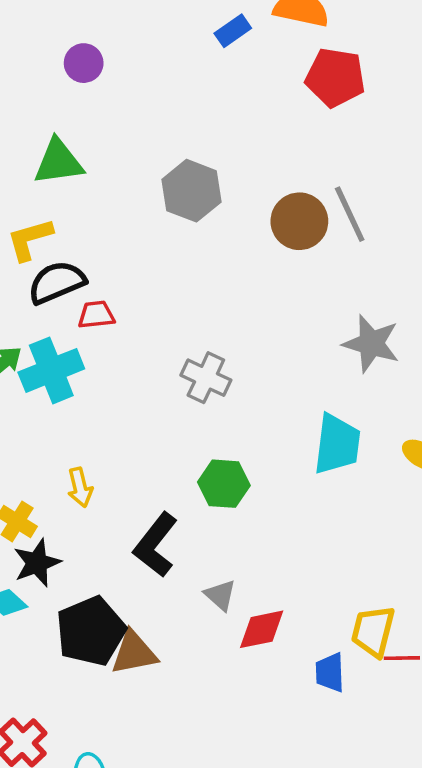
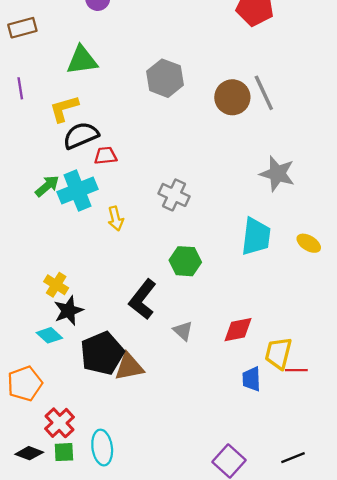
yellow arrow: (80, 487) -> (116, 219), moved
red diamond: (262, 629) -> (238, 330), moved

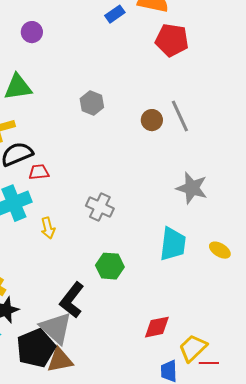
gray hexagon: (165, 78) -> (92, 103), size x0.7
brown circle: (232, 97) -> (152, 120), size x0.7
gray triangle: (183, 331) -> (56, 328), moved, size x1.8
yellow trapezoid: (278, 353) -> (193, 348), turned 32

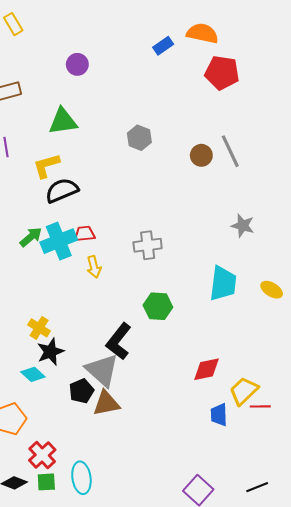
red trapezoid: (39, 172) -> (85, 234), moved
gray star: (192, 188) -> (243, 226), size x0.7
gray cross: (100, 207) -> (148, 245), turned -32
black pentagon: (36, 348) -> (81, 391), size x0.6

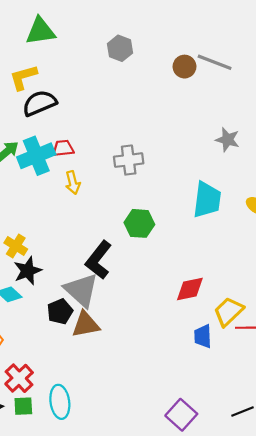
gray line: (230, 151) -> (215, 62), turned -44

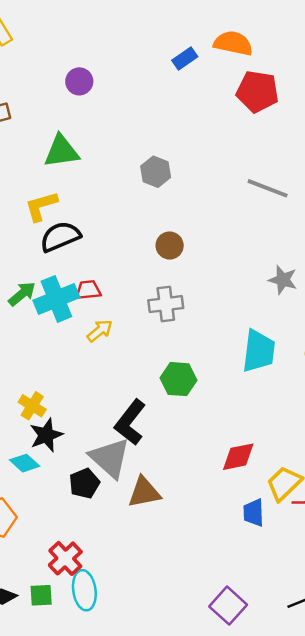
brown circle: (185, 67) -> (170, 246), moved
yellow arrow: (73, 183) -> (100, 331), turned -115
brown triangle: (86, 324) -> (144, 492), moved
red cross: (19, 378) -> (65, 558), moved

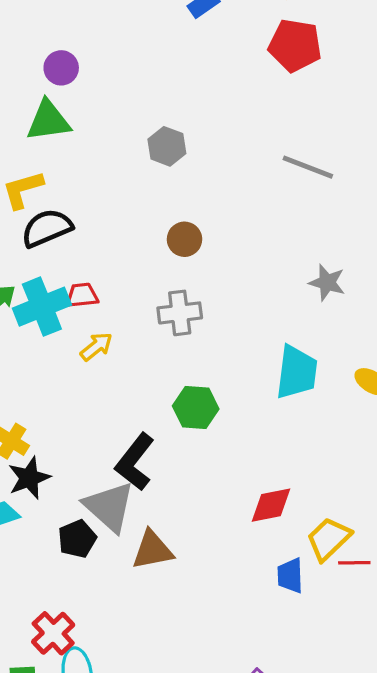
purple circle: (79, 81) -> (61, 68), moved

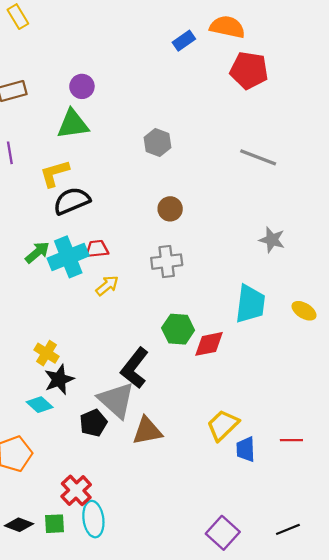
red diamond: (271, 505) -> (209, 344), moved
yellow trapezoid: (329, 539) -> (223, 425), moved

